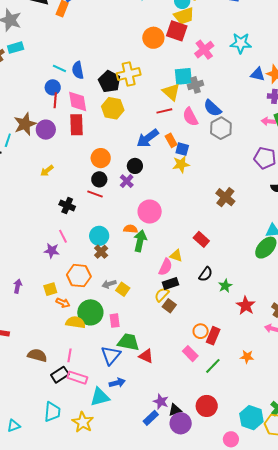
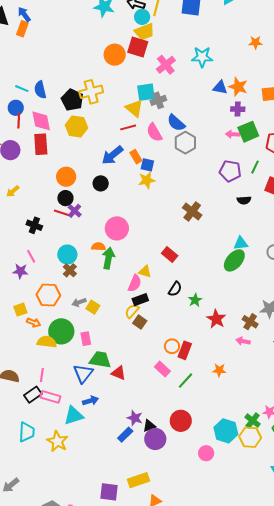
purple cross: (127, 181) -> (75, 211), moved

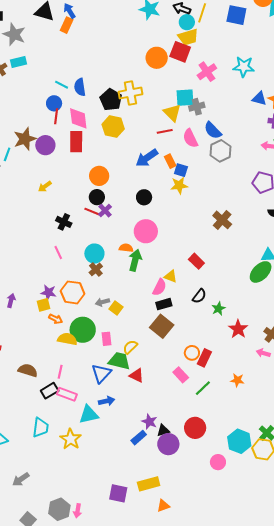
black circle: (101, 183) -> (144, 197), moved
purple star: (20, 271) -> (49, 292), moved
yellow semicircle: (132, 311) -> (130, 347), moved
brown square: (140, 322) -> (162, 326), size x1.6

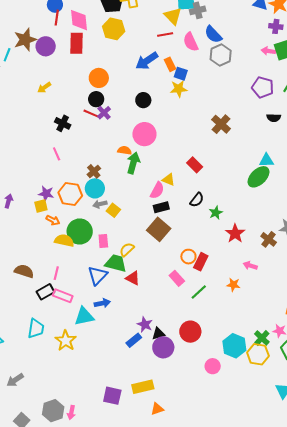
cyan circle: (94, 254) -> (95, 188), moved
pink arrow: (263, 353) -> (250, 266), moved

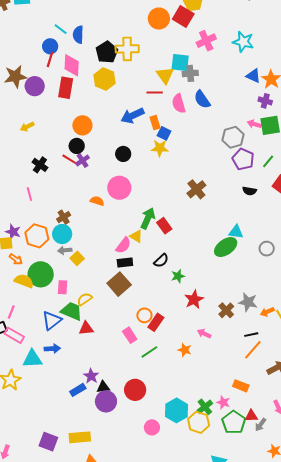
gray hexagon: (221, 55) -> (233, 137), moved
green arrow: (133, 163) -> (148, 218), moved
red triangle: (133, 278) -> (86, 328), turned -42

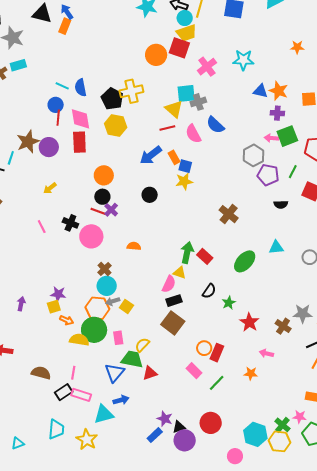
pink circle: (119, 188) -> (91, 236), moved
pink line: (29, 194) -> (42, 227), moved
orange hexagon: (37, 236) -> (97, 308), moved
green ellipse: (226, 247) -> (245, 261), moved

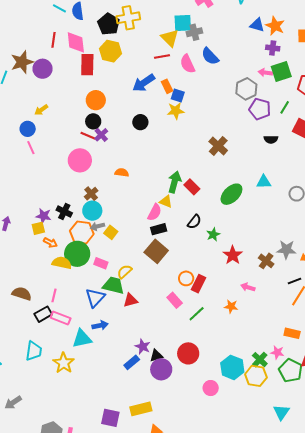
blue circle: (56, 105) -> (28, 129), moved
red rectangle: (79, 142) -> (87, 65), moved
black cross: (70, 223) -> (64, 212), moved
pink rectangle: (118, 338) -> (101, 263), turned -64

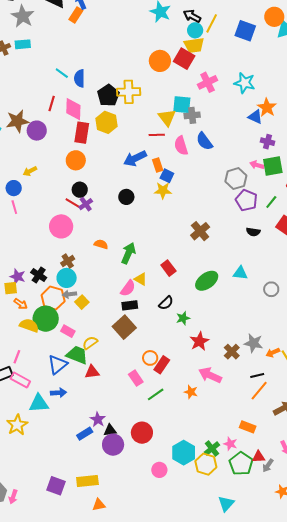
orange star: (275, 26) -> (267, 108), moved
orange circle: (96, 100) -> (76, 160), moved
green arrow: (175, 182) -> (128, 253), moved
pink arrow: (248, 287) -> (210, 375), size x1.6

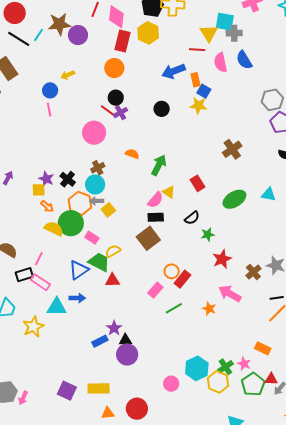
pink rectangle: (136, 378) -> (155, 290), turned 70
red circle: (142, 433) -> (137, 409), moved

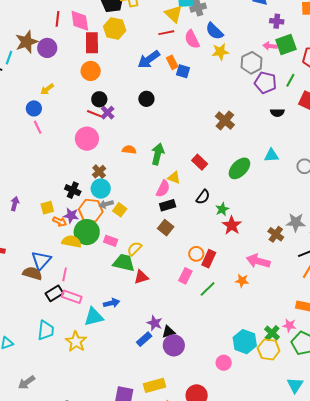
yellow star: (199, 106) -> (220, 52), moved
purple star: (46, 179) -> (71, 215), moved
brown square: (148, 238) -> (166, 228), size x0.7
red star: (222, 259) -> (232, 225), moved
blue triangle: (79, 270) -> (41, 260), moved

